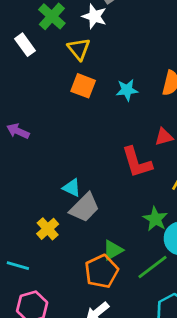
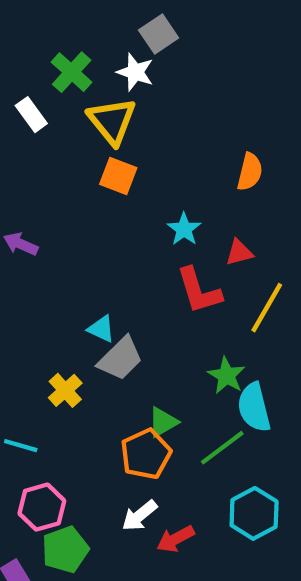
yellow triangle: (79, 49) -> (112, 121), size x1.4
cyan star: (127, 90) -> (184, 229), moved, turned -30

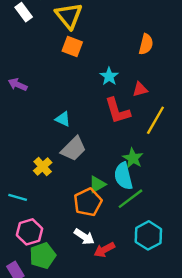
cyan triangle: (101, 329) -> (63, 119), moved
cyan semicircle: (254, 407) -> (123, 176), moved
white arrow: (139, 516) -> (84, 237), turned -108

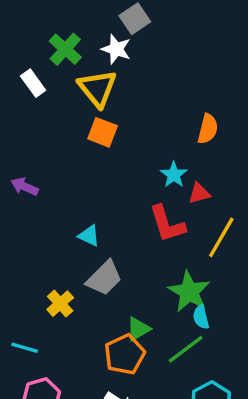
cyan star: (109, 76) -> (174, 175), moved
green star: (133, 158) -> (189, 292), size x1.4
cyan semicircle: (123, 176) -> (201, 317), moved, size x0.6

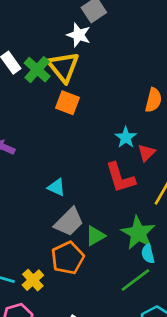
green cross: (65, 49) -> (37, 70), moved
red triangle: (199, 193) -> (147, 153), turned -30
yellow cross: (60, 304) -> (33, 280), moved
green triangle: (138, 329) -> (95, 236), moved
orange pentagon: (125, 354) -> (68, 258), moved

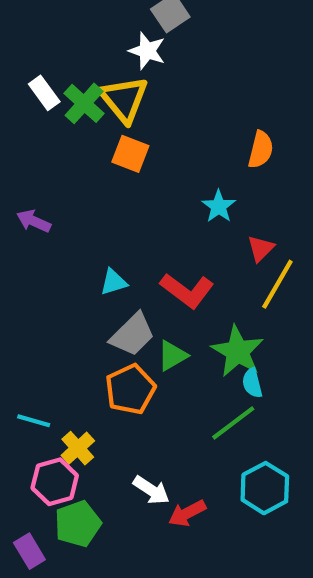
red triangle: (147, 153) -> (261, 248), moved
red L-shape: (120, 178) -> (187, 290), moved, turned -36
cyan triangle: (56, 187) -> (114, 282), turned -42
yellow cross: (33, 280) -> (78, 448), moved

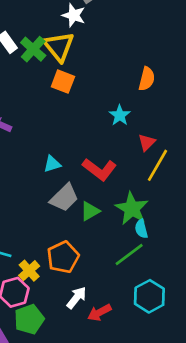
orange pentagon: (130, 389) -> (63, 257), moved
white arrow: (151, 490) -> (76, 298), turned -85

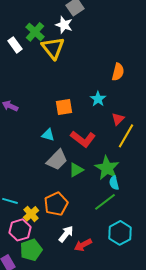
green cross: (33, 49) -> (35, 32), moved
orange square: (63, 82) -> (64, 107), moved, turned -30
cyan triangle: (52, 164) -> (48, 135), turned 32

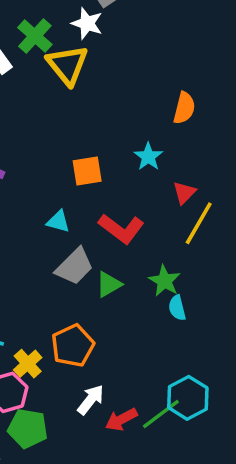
green star: (107, 168) -> (164, 281), size x0.7
green line: (105, 202) -> (161, 414), moved
green pentagon: (31, 250) -> (28, 428), turned 30

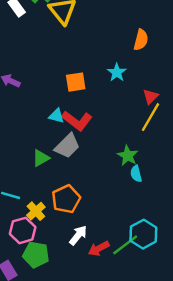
red triangle: (184, 193) -> (151, 97), moved
red L-shape: (121, 229) -> (77, 121), moved
green triangle: (109, 284) -> (41, 158), moved

